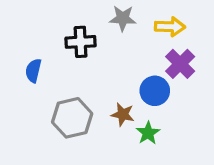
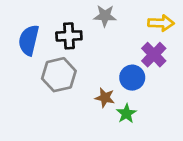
yellow arrow: (170, 27) -> (161, 23), moved
blue semicircle: (33, 71) -> (29, 40), moved, size x1.5
gray hexagon: (72, 118) -> (59, 75), moved

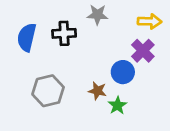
gray hexagon: (59, 75) -> (48, 91), moved

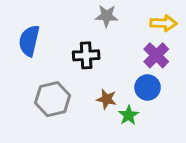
black cross: (64, 33) -> (86, 55), moved
blue circle: (123, 72) -> (148, 87), moved

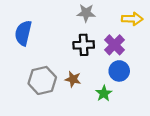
black cross: (86, 55) -> (84, 45), moved
purple cross: (156, 55) -> (114, 45), moved
brown star: (107, 99) -> (73, 79), moved

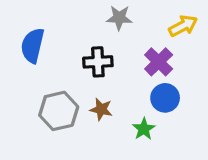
yellow arrow: (132, 19) -> (183, 26), turned -30
black cross: (84, 45) -> (98, 62), moved

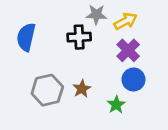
yellow arrow: (183, 26) -> (126, 21), moved
black cross: (98, 62) -> (79, 37), moved
brown star: (101, 109) -> (82, 89), turned 30

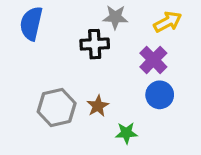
yellow arrow: (126, 21) -> (168, 22), moved
blue semicircle: (26, 37) -> (31, 23), moved
green star: (116, 105) -> (126, 133), moved, turned 30

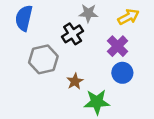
black cross: (95, 44) -> (73, 34), turned -30
gray hexagon: (57, 108) -> (43, 59), moved
green star: (126, 133) -> (97, 102), size x1.5

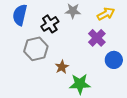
black cross: (73, 34) -> (50, 24), moved
blue circle: (122, 73) -> (114, 60), moved

